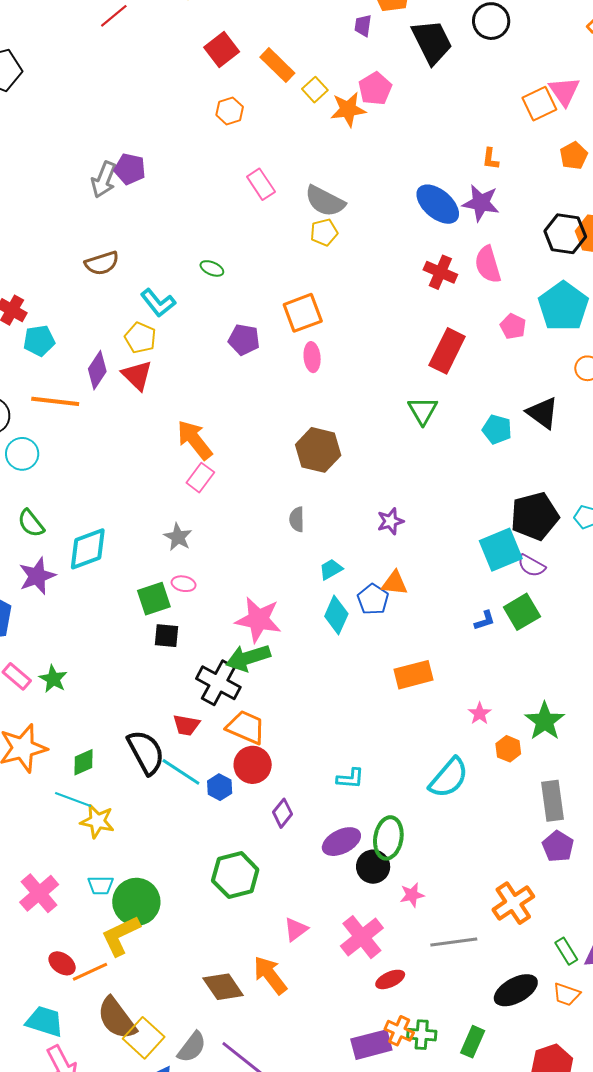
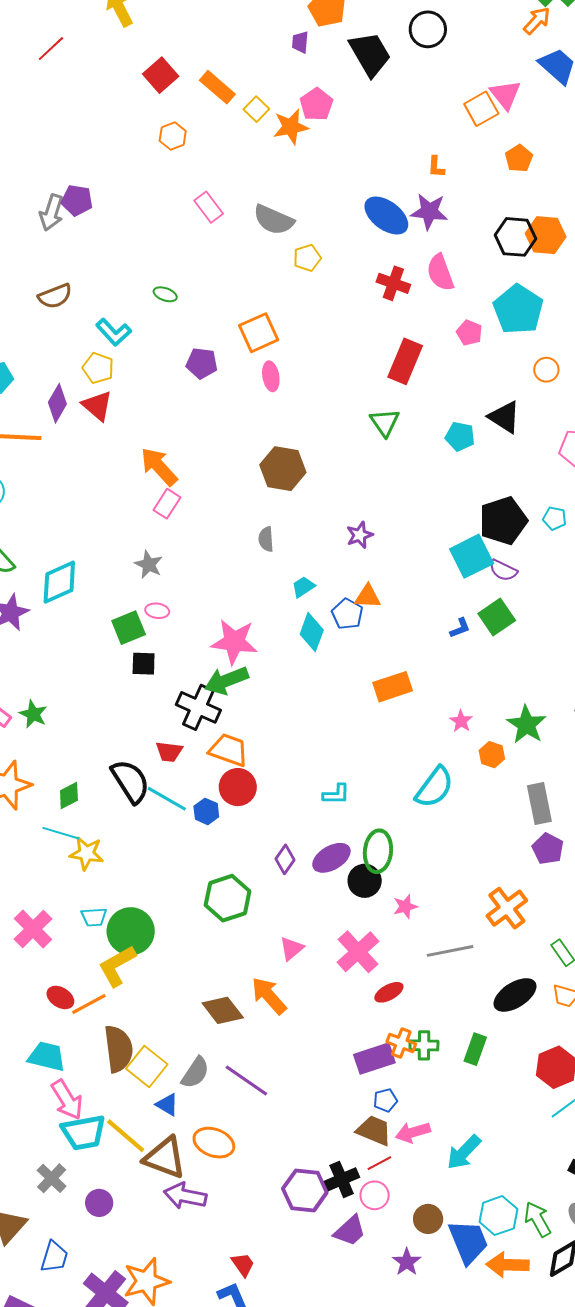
yellow pentagon: (324, 232) -> (307, 258), moved
purple diamond: (282, 813) -> (285, 859), moved
brown semicircle: (117, 1018) -> (118, 1049), turned -147

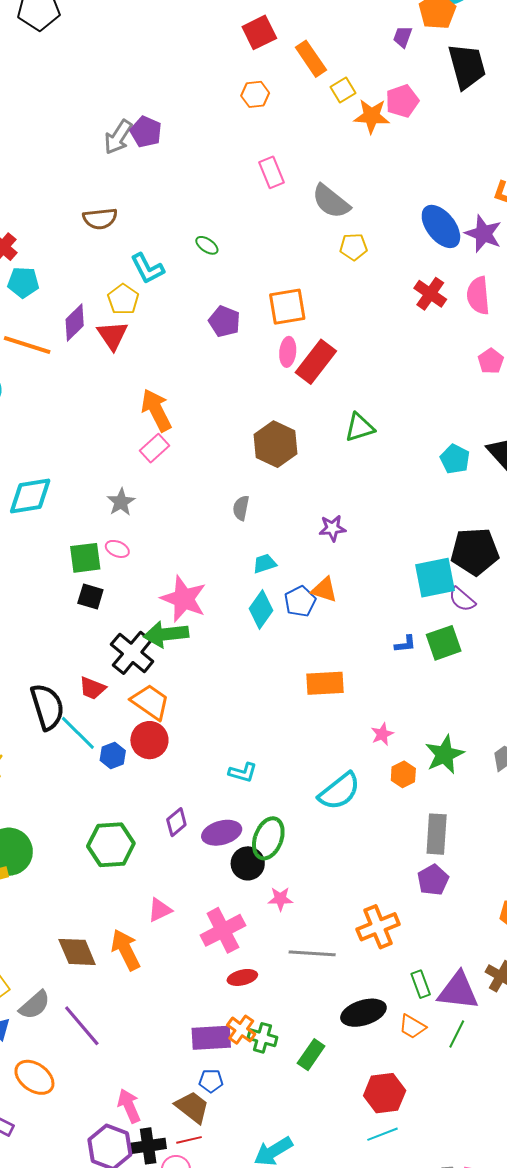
red rectangle: (405, 361) -> (316, 362), moved
green triangle: (385, 422) -> (360, 427), moved, turned 32
pink arrow: (413, 1132) -> (129, 1106), moved, turned 68

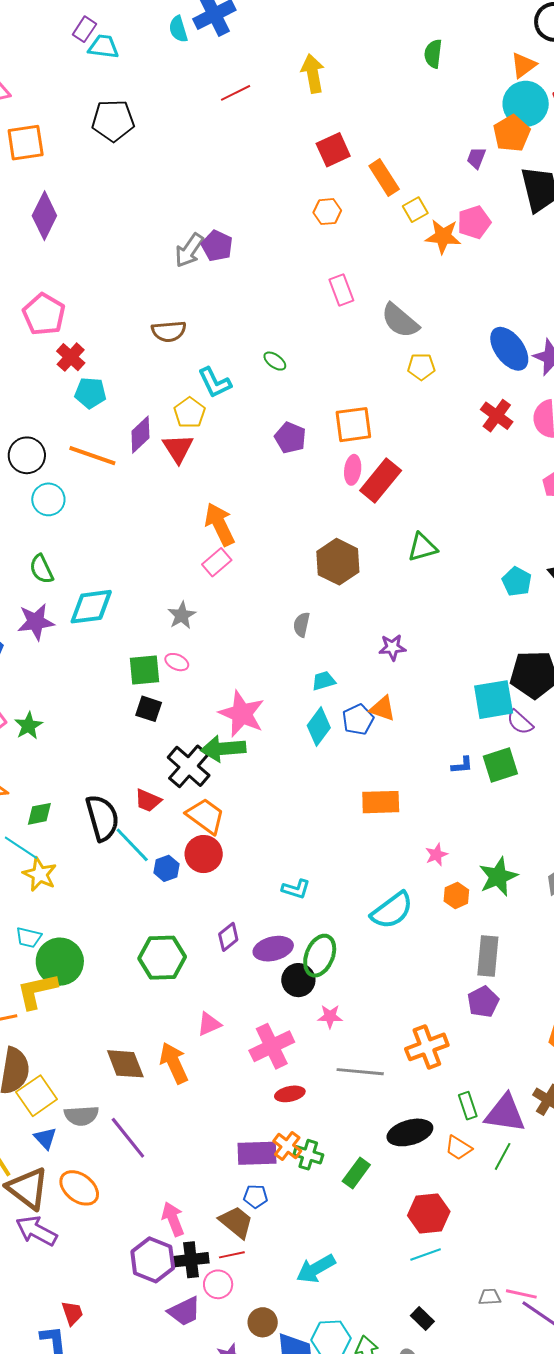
gray semicircle: (35, 1005) -> (81, 1116), turned 36

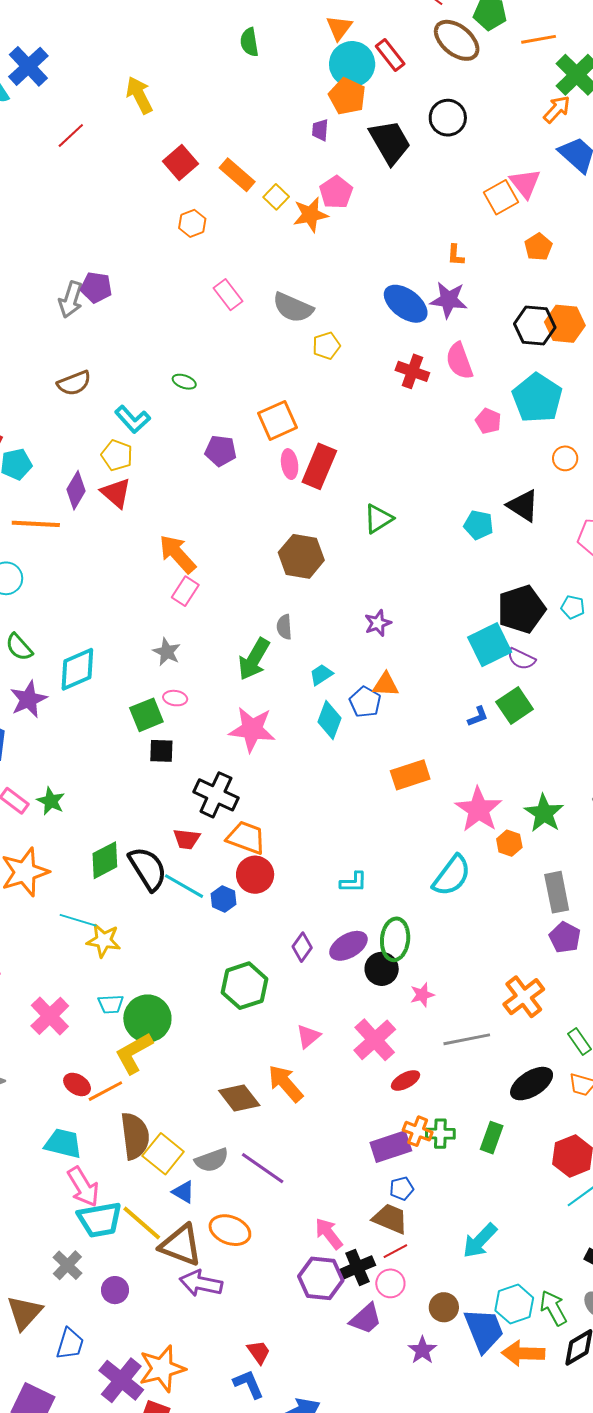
green arrow: (223, 749) -> (254, 659), moved, turned -39
green diamond: (39, 814) -> (105, 860), moved, size x1.4
pink star: (436, 855) -> (479, 810), size x2.0

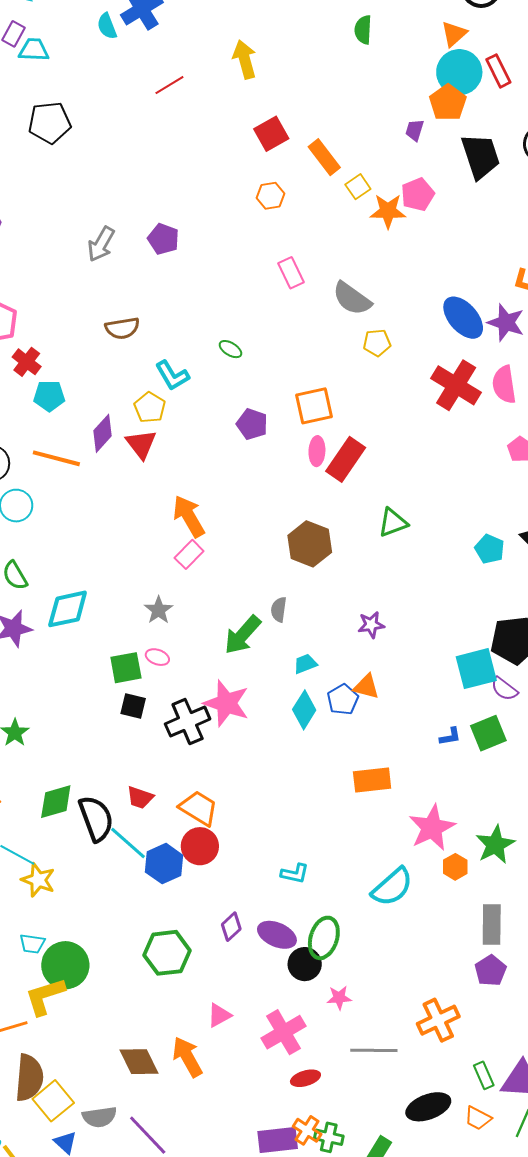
gray arrow: (71, 300) -> (101, 244), moved
red cross: (412, 371) -> (456, 385), size x1.5
black cross: (216, 795) -> (188, 722), moved, turned 30
blue hexagon: (224, 899) -> (164, 864), size x1.5
purple ellipse: (348, 946) -> (277, 935), turned 42

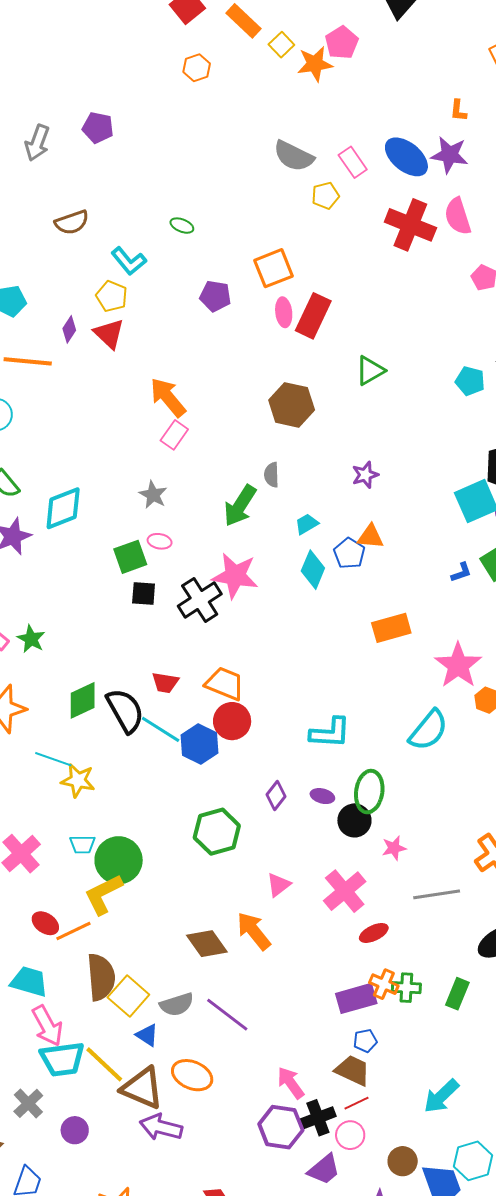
pink rectangle: (291, 273) -> (353, 162), moved
purple diamond: (103, 433) -> (69, 329), size x0.7
cyan L-shape: (295, 874) -> (330, 733), size x1.5
purple ellipse: (277, 935) -> (322, 796), size x0.6

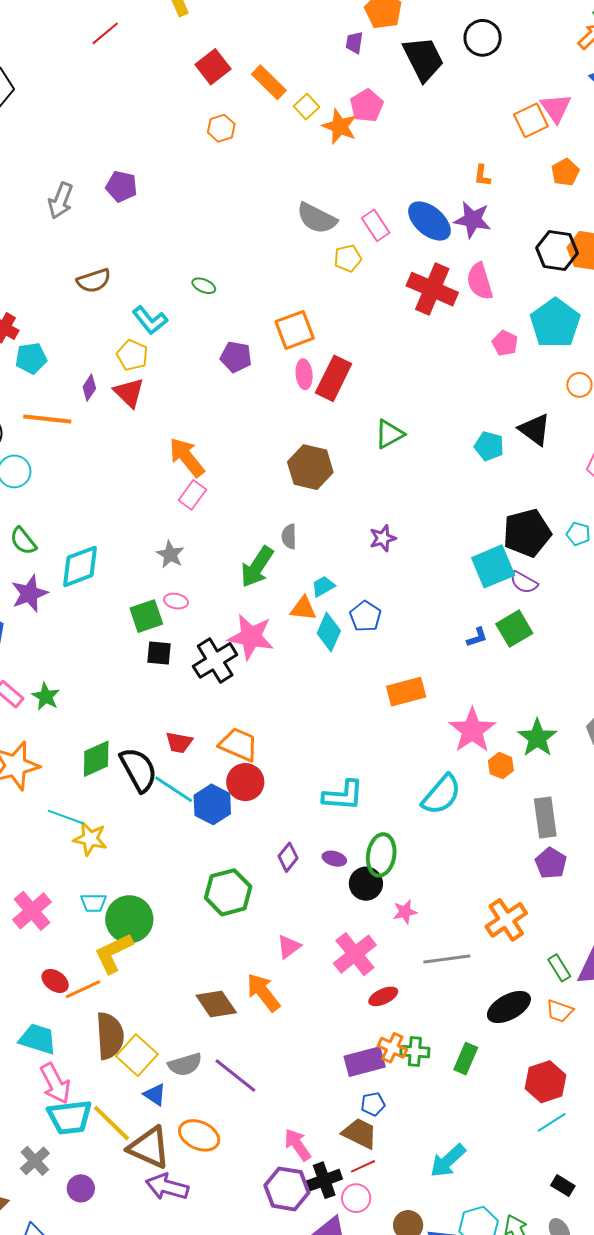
orange star: (315, 64) -> (340, 126), turned 30
orange triangle: (370, 537) -> (303, 608), moved

